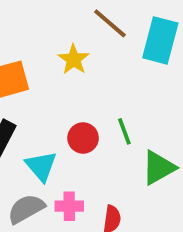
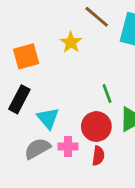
red circle: (83, 138) -> (96, 127), moved, size x1.4

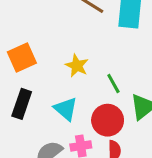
yellow star: (71, 42) -> (77, 66), moved
cyan triangle: (48, 118) -> (66, 109), moved

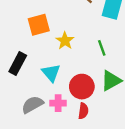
orange square: (22, 57) -> (39, 25), moved
green line: (113, 84) -> (102, 48), moved

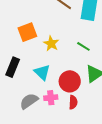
green line: (102, 48) -> (83, 46), turned -32

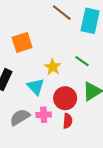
yellow star: (51, 44) -> (53, 67), moved

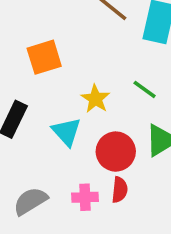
pink cross: (44, 115) -> (85, 197), moved
gray semicircle: (20, 117) -> (30, 201), moved

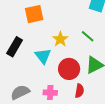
red semicircle: (120, 190) -> (79, 91), moved

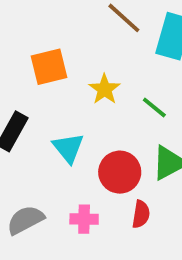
yellow star: (60, 39) -> (105, 89), moved

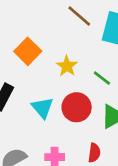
orange square: (49, 67) -> (28, 51), turned -30
red circle: (120, 172) -> (77, 107), moved

